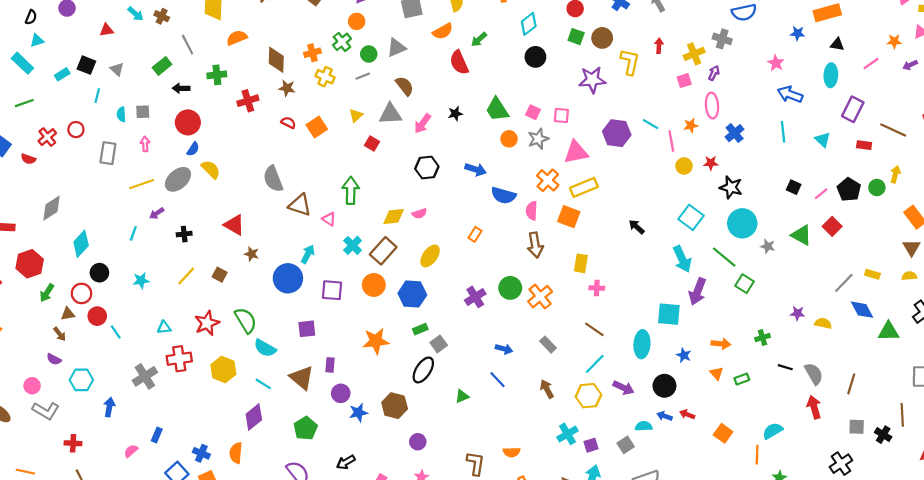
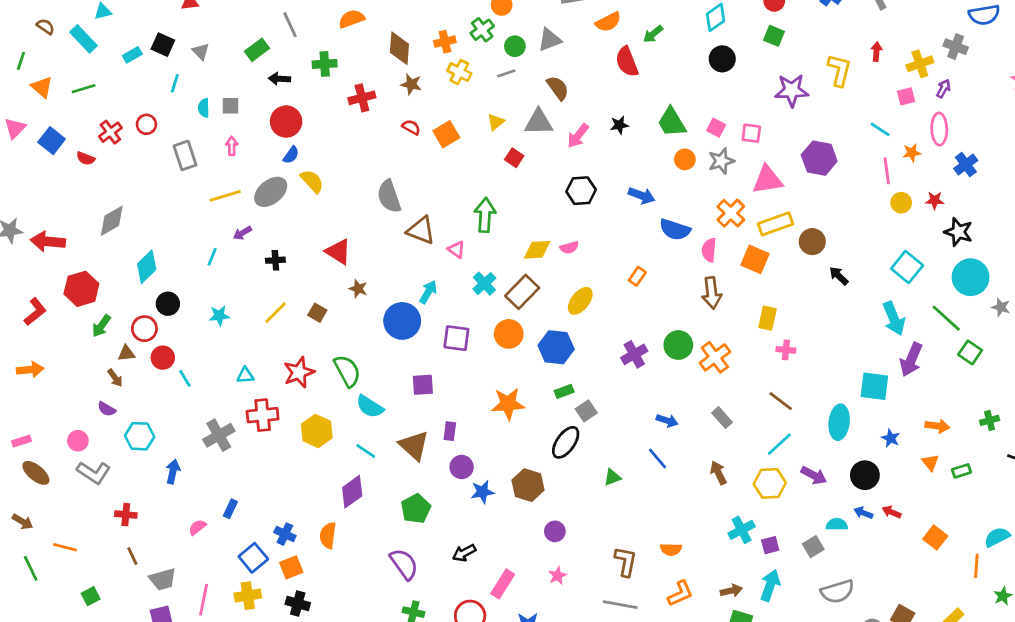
brown circle: (602, 38) -> (812, 242), moved
cyan line: (651, 124) -> (880, 129), moved
gray rectangle: (108, 153) -> (185, 155), turned -30

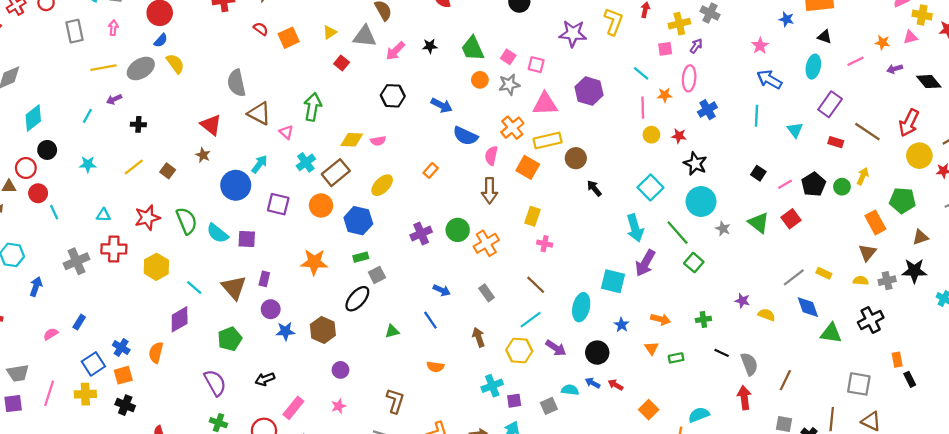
red triangle: (338, 252) -> (211, 125), moved
cyan semicircle: (370, 407) -> (217, 233), moved
orange semicircle: (671, 549) -> (435, 367), moved

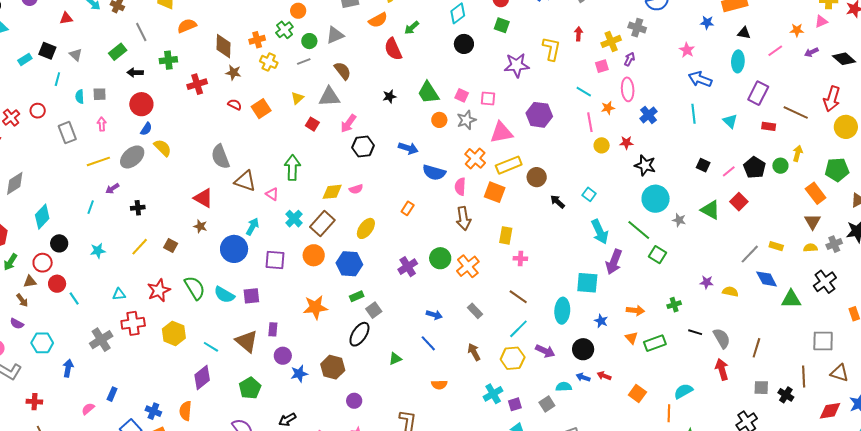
pink arrow: (395, 51) -> (348, 123), moved
cyan square: (650, 187) -> (589, 194), moved, size x0.6
green rectangle: (676, 358) -> (655, 343), size x1.5

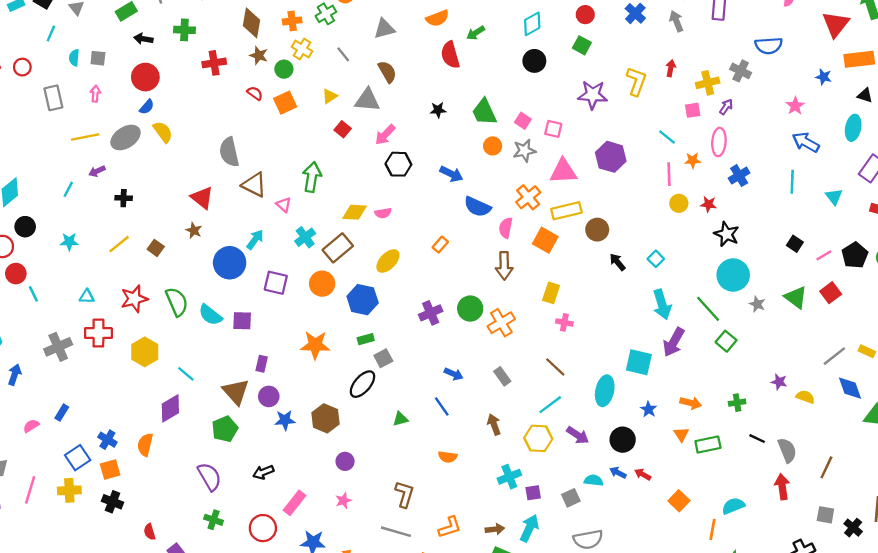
green circle: (309, 41) -> (284, 69), moved
gray line: (304, 61) -> (343, 54), turned 64
brown triangle: (247, 341) -> (236, 392), moved

